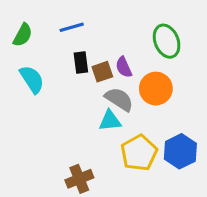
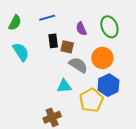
purple semicircle: (124, 67) -> (81, 29), moved
brown square: (102, 72) -> (67, 47), turned 32
cyan triangle: (110, 121) -> (64, 86), moved
blue hexagon: (180, 151) -> (108, 85), moved

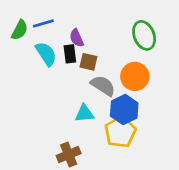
blue line: (47, 18) -> (43, 23), moved
purple semicircle: (81, 29) -> (77, 38), moved
cyan semicircle: (21, 52) -> (46, 54), moved
blue hexagon: (108, 85) -> (124, 109), moved

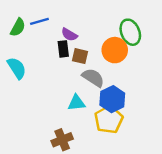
purple semicircle: (77, 38) -> (69, 35), turned -35
cyan semicircle: (46, 54) -> (17, 68), moved
orange circle: (135, 76) -> (115, 50), moved

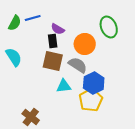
orange circle: (115, 50) -> (85, 44), moved
brown square: (80, 56) -> (53, 61), moved, size x1.5
brown cross: (62, 140) -> (31, 117), moved, turned -30

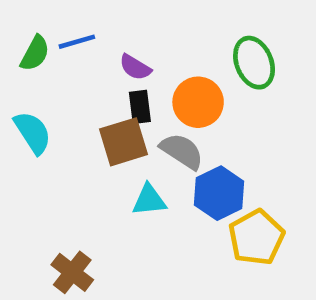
black rectangle: (53, 41) -> (140, 107), moved
brown square: (53, 61) -> (124, 142), turned -30
yellow pentagon: (91, 100) -> (256, 237), moved

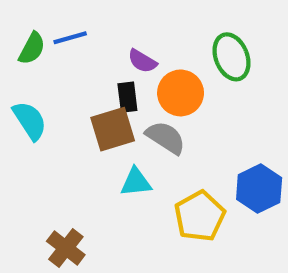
purple semicircle: (135, 67) -> (142, 61), moved
blue hexagon: (219, 193) -> (259, 189), moved
yellow pentagon: (256, 237) -> (200, 216), moved

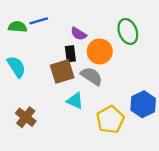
green semicircle: (32, 48) -> (18, 27), turned -114
cyan triangle: (136, 182) -> (75, 101), turned 30
brown cross: (66, 248) -> (26, 117), moved

